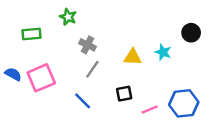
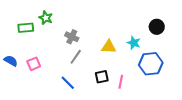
green star: (68, 17) -> (46, 18), moved
pink square: (41, 78) -> (34, 64), size x0.6
blue hexagon: (184, 103) -> (151, 64), moved
pink line: (150, 109) -> (121, 82), moved, turned -56

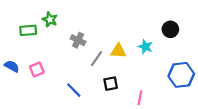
gray line: (76, 57) -> (97, 59), moved
blue hexagon: (151, 64) -> (181, 75), moved
pink line: (121, 82) -> (140, 98), moved

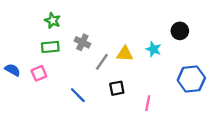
green rectangle: (28, 30) -> (50, 47), moved

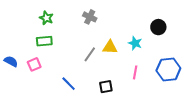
gray cross: (82, 42) -> (90, 17), moved
black square: (117, 88) -> (106, 87), moved
pink line: (148, 103) -> (135, 72), moved

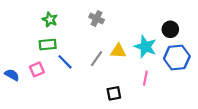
cyan star: (135, 43) -> (145, 47), size x1.5
blue semicircle: (11, 61) -> (12, 75), moved
blue hexagon: (168, 69) -> (177, 58), moved
blue line: (69, 84) -> (65, 62), moved

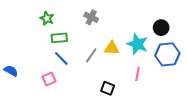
green rectangle: (48, 44) -> (59, 38), moved
pink square: (37, 69) -> (49, 79), moved
black square: (114, 93) -> (108, 88), turned 32

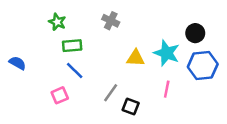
gray line: (91, 55) -> (111, 93), moved
blue semicircle: (11, 71) -> (17, 63), moved

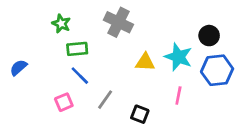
gray cross: (111, 21) -> (118, 22), size x1.5
blue semicircle: (17, 63) -> (19, 68), turned -70
gray line: (111, 93) -> (105, 100), moved

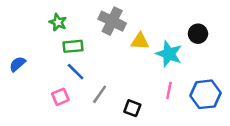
yellow triangle: (145, 62) -> (140, 41), moved
blue hexagon: (217, 70) -> (206, 94), moved

